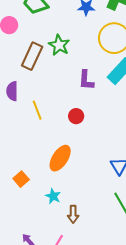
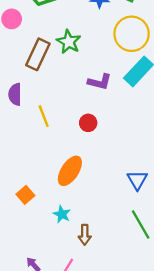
purple L-shape: (86, 80) -> (100, 82), turned -80

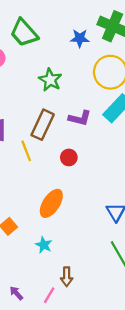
brown rectangle: (38, 54) -> (43, 125), moved
brown arrow: (85, 235) -> (67, 277), moved

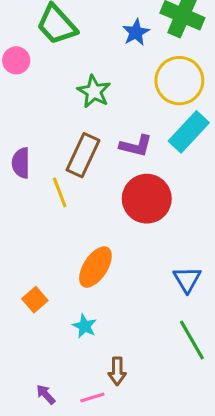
blue star: (80, 38) -> (136, 32), turned -30
red circle: (69, 157) -> (147, 199), moved, size x2.0
pink line: (49, 295) -> (92, 398), turned 42

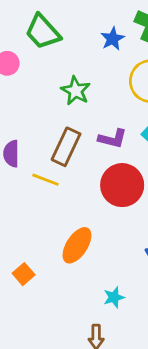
yellow line: (60, 192) -> (45, 180), turned -48
cyan star: (85, 326) -> (114, 297), moved, turned 30

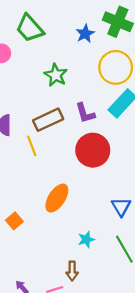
purple L-shape: (113, 139) -> (85, 113), turned 60
brown rectangle: (66, 147) -> (48, 120), turned 40
yellow line: (45, 180) -> (32, 146), turned 48

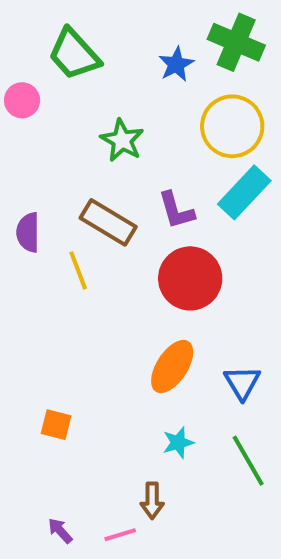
brown rectangle: (48, 120) -> (108, 222), turned 56
orange ellipse: (57, 198) -> (172, 367), moved
orange square: (14, 221) -> (56, 425), moved, turned -35

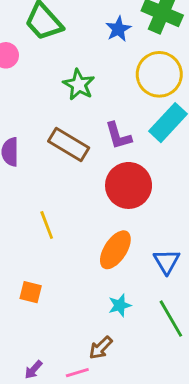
yellow line: (78, 270) -> (47, 225), moved
brown arrow: (152, 501) -> (101, 348), turned 45
purple arrow: (60, 531) -> (33, 370), turned -96

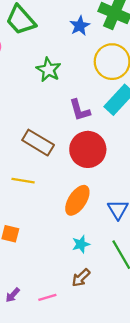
brown rectangle: (69, 145) -> (38, 143), moved
yellow line: (47, 225) -> (23, 181), turned -60
brown arrow: (101, 348) -> (81, 278), moved

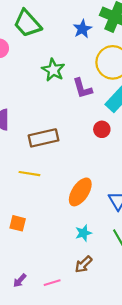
purple L-shape: (80, 110) -> (82, 88), moved
brown rectangle: (38, 143) -> (44, 138), turned -44
red circle: (88, 149) -> (102, 129), moved, size x0.5

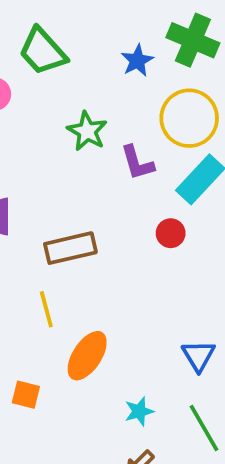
yellow line: (29, 174) -> (46, 309), turned 66
orange ellipse: (80, 192) -> (87, 356), moved

